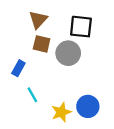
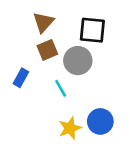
brown square: (42, 44) -> (47, 50), turned -36
cyan line: (32, 95) -> (61, 88), moved

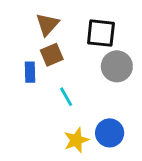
gray circle: (78, 61) -> (117, 66), moved
blue rectangle: (21, 78) -> (30, 72), moved, turned -30

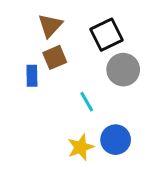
black square: (101, 33) -> (106, 35), turned -32
cyan line: (66, 97) -> (87, 102), moved

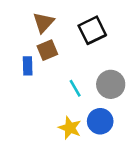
gray circle: (123, 70) -> (111, 84), moved
yellow star: (81, 147) -> (70, 128), turned -30

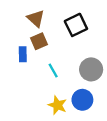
brown triangle: (43, 22) -> (36, 18), turned -30
cyan line: (75, 88) -> (53, 71), moved

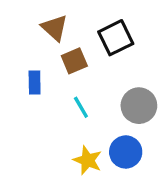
brown square: (39, 41) -> (74, 61), moved

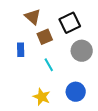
gray circle: (139, 106) -> (82, 51), moved
yellow star: (88, 160) -> (42, 97), moved

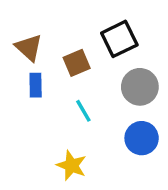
brown triangle: (33, 17) -> (29, 48), moved
blue circle: (76, 92) -> (142, 138), moved

